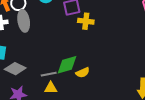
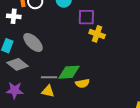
gray ellipse: (24, 21) -> (33, 42), moved, turned -50

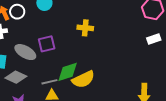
purple square: (86, 17) -> (47, 44), moved
yellow semicircle: (82, 83) -> (83, 79), size x1.6

